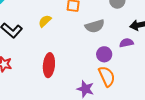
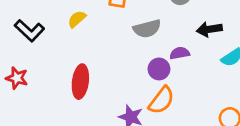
purple semicircle: (126, 43) -> (180, 53), moved
orange semicircle: (107, 76) -> (161, 100), turned 60

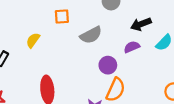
purple semicircle: (180, 53) -> (132, 47), moved

